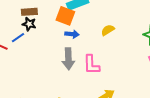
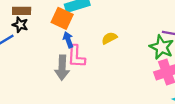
blue arrow: (72, 34) -> (68, 40), turned -120
pink L-shape: (91, 65) -> (76, 56), moved

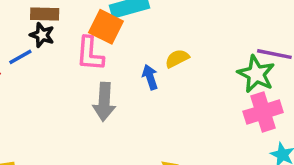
blue arrow: (68, 40) -> (150, 77), moved
pink L-shape: (76, 56) -> (90, 54), moved

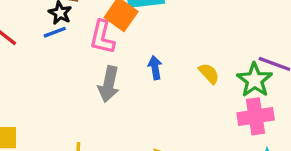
blue line: (20, 57) -> (55, 32), moved
yellow semicircle: (177, 58) -> (209, 73), moved, turned 65

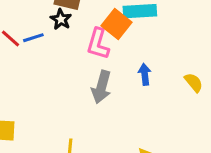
blue line: (55, 32) -> (33, 38), moved

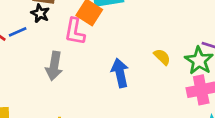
blue arrow: (145, 74) -> (120, 73), moved, size x1.5
gray arrow: (101, 87) -> (54, 66), moved

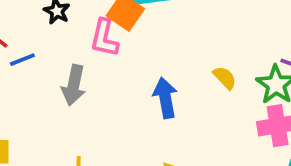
blue line: (18, 32) -> (22, 60), moved

